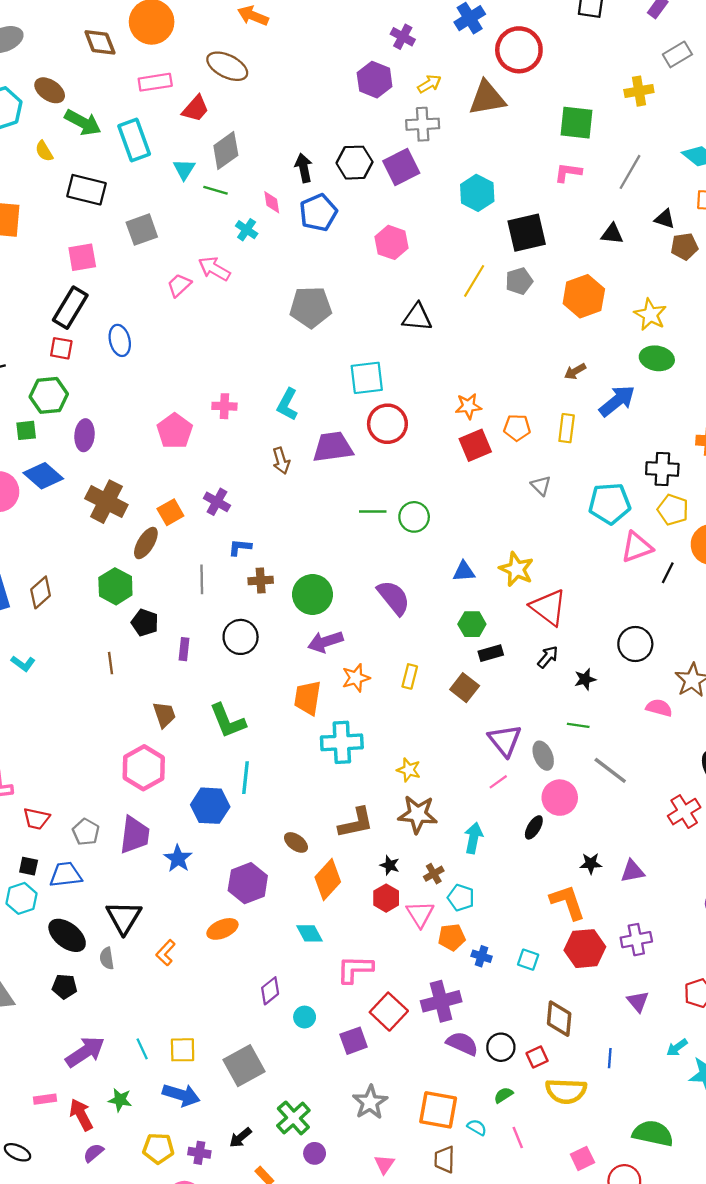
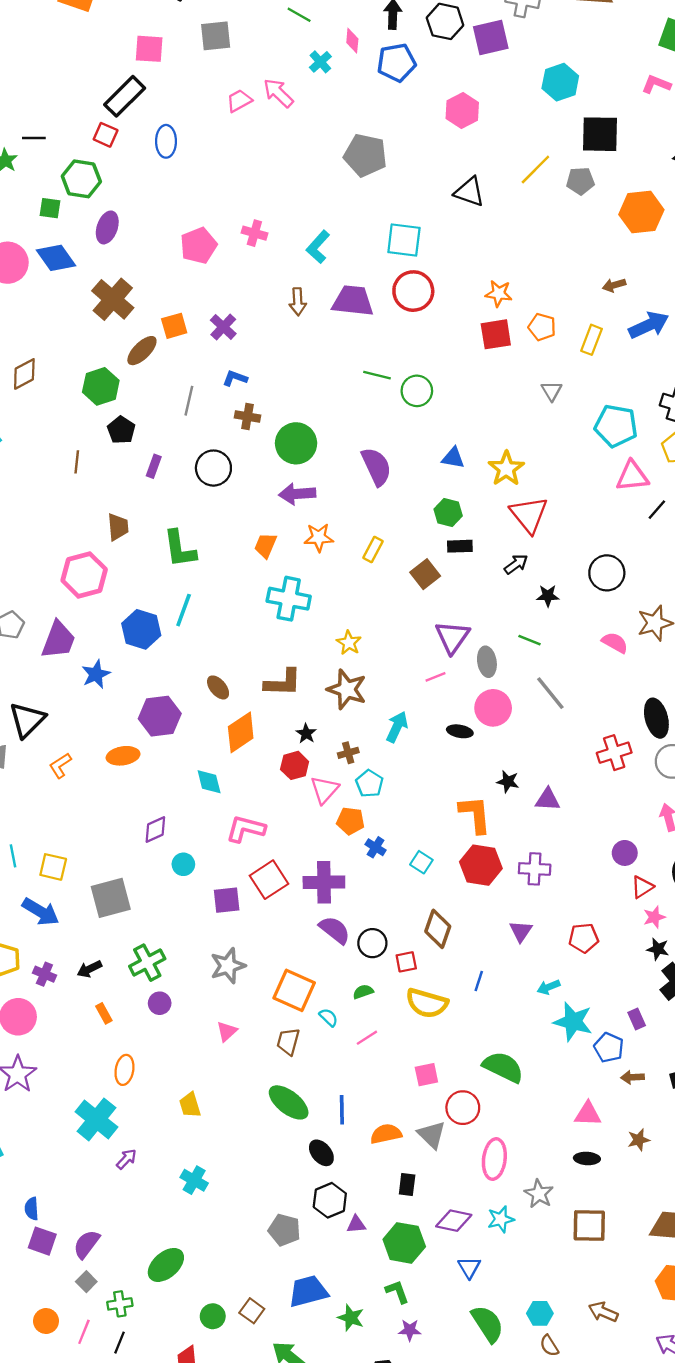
orange trapezoid: (308, 698) -> (265, 545), size x0.7
black ellipse: (534, 827) -> (460, 731), turned 55
pink line: (518, 1137) -> (367, 1038), turned 65

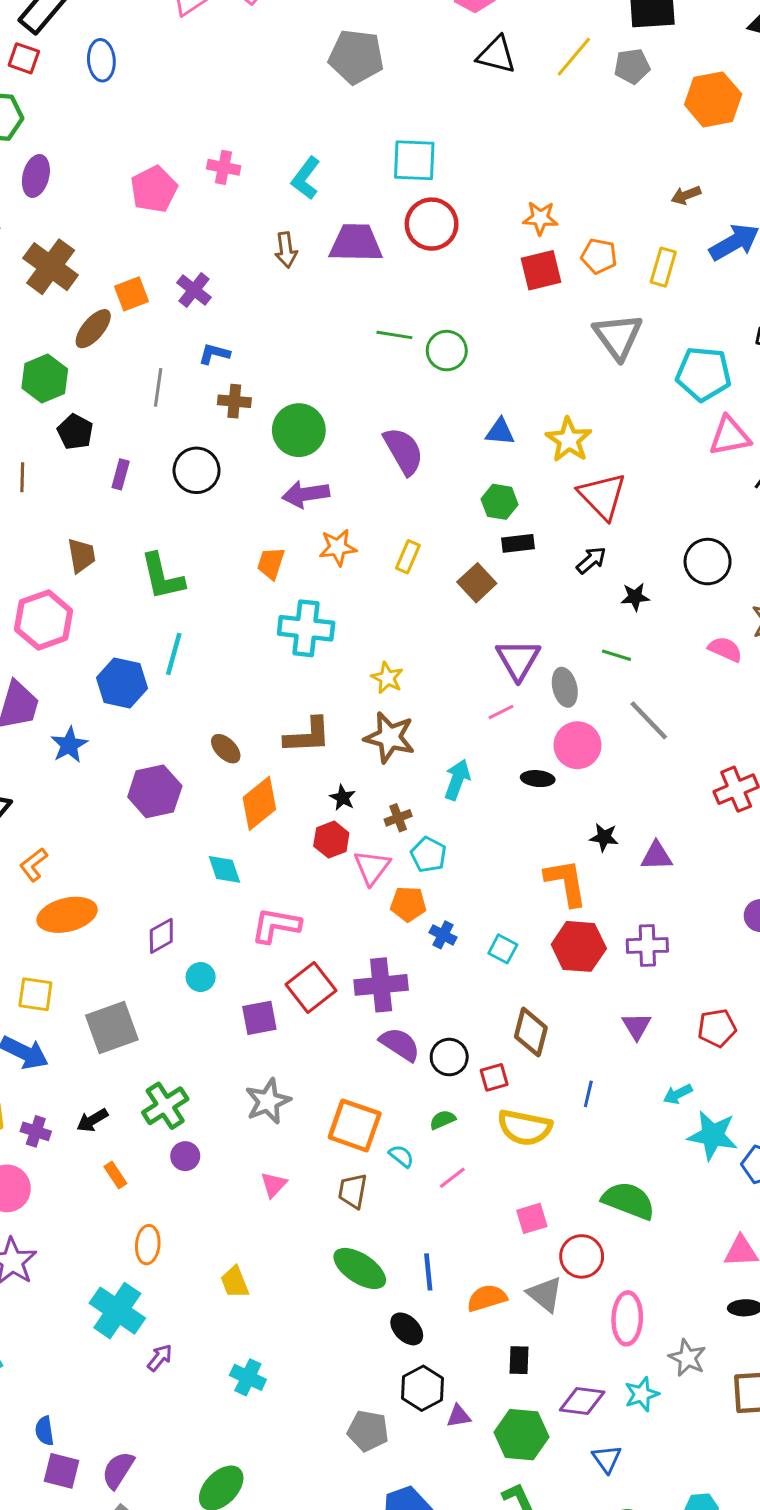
black triangle: (469, 192) -> (496, 55), moved
gray triangle: (552, 391) -> (618, 336), size x1.8
orange ellipse: (123, 756) -> (67, 915), moved, size x1.4

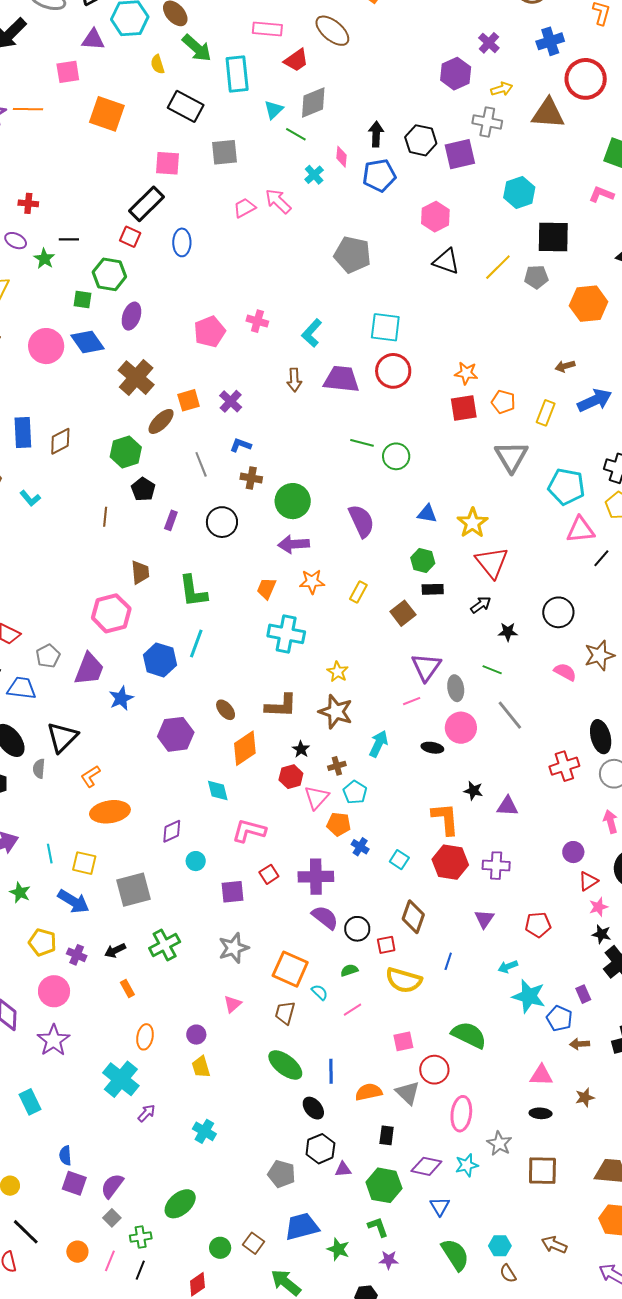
gray line: (158, 387) -> (201, 464), turned -35
red square: (311, 987) -> (269, 874), size x0.6
purple circle: (185, 1156) -> (196, 1035), moved

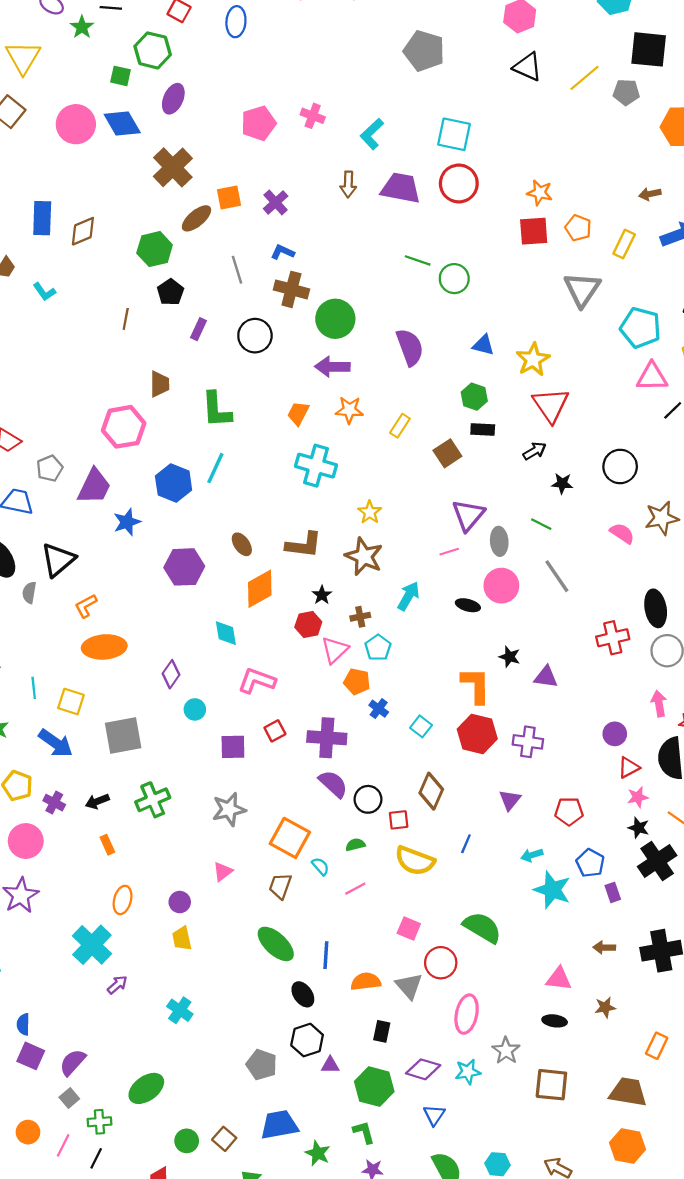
brown cross: (251, 478) -> (291, 289), size x1.4
purple diamond: (172, 831) -> (171, 674), turned -35
blue pentagon: (559, 1018) -> (590, 863), moved
pink square: (403, 1041) -> (409, 928), turned 30

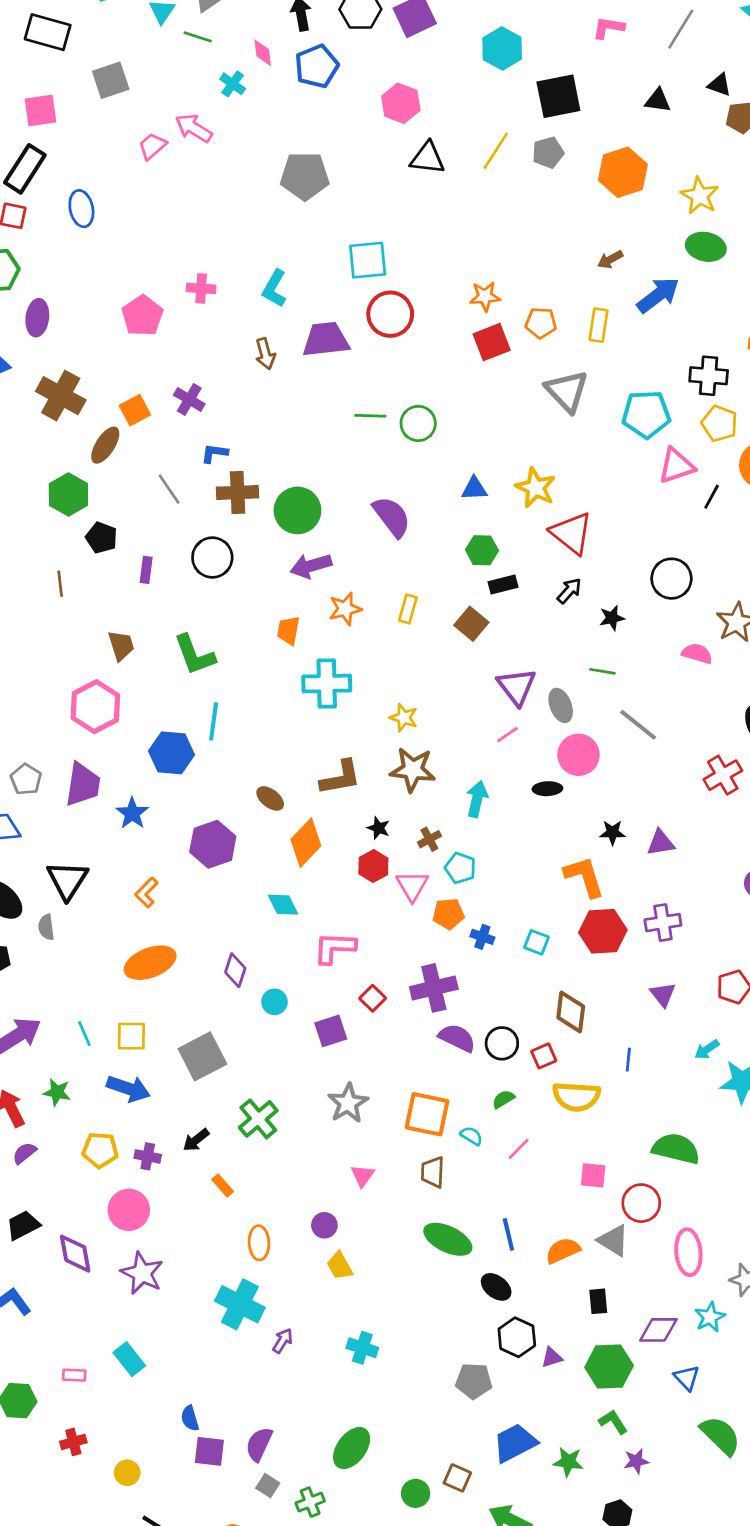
orange L-shape: (86, 606) -> (147, 893), moved

